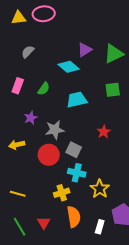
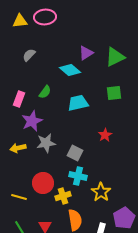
pink rectangle: (18, 86) -> (19, 99), moved
purple star: (31, 118) -> (32, 121), size x1.5
gray star: (55, 130) -> (46, 143), moved
red circle: (49, 155) -> (43, 183), moved

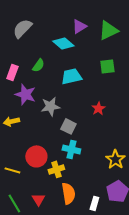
gray semicircle: (29, 55) -> (22, 28), size x1.5
purple star: (32, 121) -> (25, 94), turned -30
gray star: (46, 143) -> (50, 106), moved
yellow star: (101, 192) -> (115, 159), moved

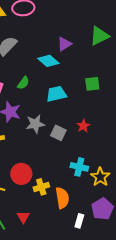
green triangle: (108, 30) -> (99, 36), moved
gray square: (68, 126) -> (58, 133), moved
cyan cross: (71, 149) -> (79, 167), moved
orange semicircle: (68, 193) -> (62, 198), moved

